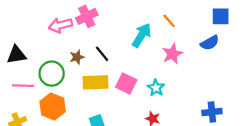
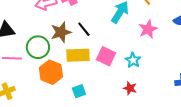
brown star: (77, 57) -> (61, 32), size x1.5
orange hexagon: (53, 107) -> (51, 72), moved

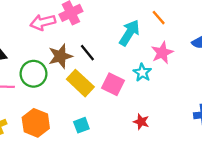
yellow rectangle: (78, 55) -> (80, 83), turned 45
cyan star: (133, 60) -> (142, 73), moved
orange hexagon: (51, 72) -> (36, 123), moved

